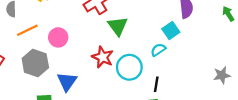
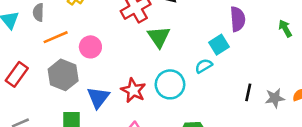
red star: (103, 57) -> (133, 90), moved
black line: (156, 84) -> (248, 92), moved

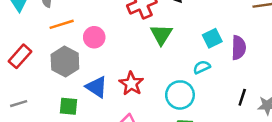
purple semicircle: (238, 19) -> (239, 48), moved
cyan square: (219, 45) -> (212, 38), moved
cyan circle: (170, 84) -> (180, 95), moved
blue triangle: (98, 97) -> (97, 87), turned -40

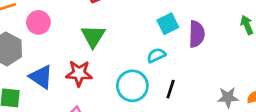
green triangle: (161, 34) -> (93, 36), moved
red star: (131, 84) -> (79, 73), turned -30
black line: (242, 97) -> (171, 89), moved

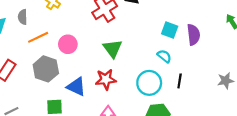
cyan square: (168, 24) -> (170, 30), turned -35
cyan semicircle: (156, 55) -> (164, 56), turned 72

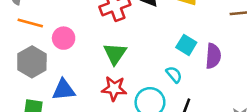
orange line: (38, 37) -> (30, 23), turned 30
red star: (106, 79) -> (114, 89), moved
blue triangle: (76, 87) -> (64, 90), turned -42

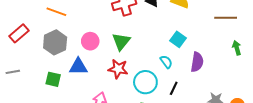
pink circle: (64, 38) -> (90, 41), moved
purple semicircle: (213, 56) -> (197, 62), moved

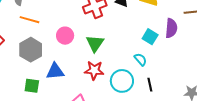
pink circle: (90, 41) -> (65, 36), moved
purple semicircle: (197, 62) -> (171, 28), moved
black line: (174, 88) -> (150, 85), turned -32

